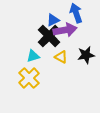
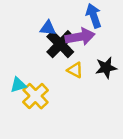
blue triangle: (53, 20) -> (48, 28), moved, turned 32
cyan triangle: (33, 56) -> (18, 85), moved

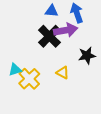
blue triangle: (48, 28) -> (52, 11), moved
yellow triangle: (75, 70) -> (63, 73), moved

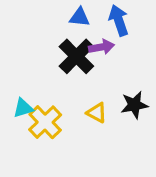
purple arrow: (66, 30) -> (102, 47), size x0.7
black star: (87, 55) -> (134, 105), moved

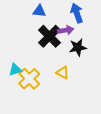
blue triangle: (80, 17) -> (39, 11), moved
black star: (134, 105) -> (78, 47), moved

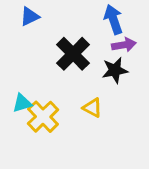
blue triangle: (39, 11) -> (30, 16), moved, turned -32
purple arrow: (66, 30) -> (124, 45), moved

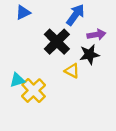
blue arrow: (113, 19) -> (75, 15), moved, turned 55
yellow triangle: (92, 108) -> (72, 71), moved

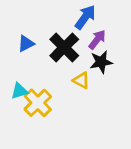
blue triangle: (23, 13) -> (26, 44), moved
purple arrow: (96, 35) -> (97, 40), moved, turned -42

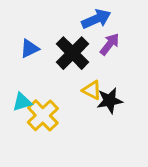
blue arrow: (85, 17) -> (96, 19), turned 30
black star: (101, 62) -> (110, 101), moved

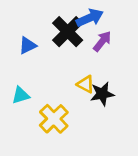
black cross: (73, 53) -> (68, 32), moved
yellow cross: (43, 115) -> (54, 119), moved

